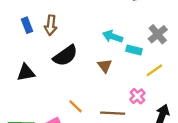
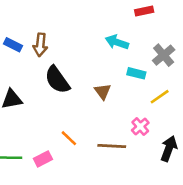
blue rectangle: (27, 25) -> (13, 45), turned -42
cyan arrow: (113, 36) -> (117, 42), moved
black semicircle: (65, 56) -> (57, 80), turned 90

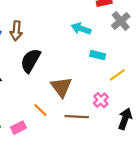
gray cross: (164, 55) -> (121, 21), moved
black semicircle: (57, 80) -> (31, 61), turned 65
brown triangle: (103, 91) -> (61, 87), moved, size x1.5

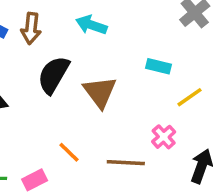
cyan arrow: (81, 29) -> (91, 25), moved
brown triangle: (61, 87) -> (100, 92), moved

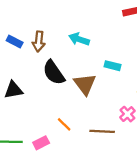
cyan rectangle: (159, 66) -> (113, 66), moved
black semicircle: (53, 75) -> (54, 73), turned -65

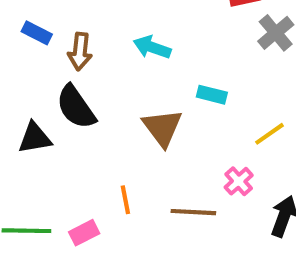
blue rectangle: (15, 41) -> (37, 33), moved
black semicircle: (54, 73) -> (76, 107), moved
orange line: (64, 124) -> (125, 200), turned 35

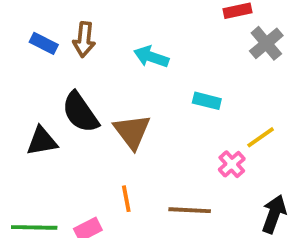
brown arrow: (80, 51) -> (84, 39), moved
brown triangle: (162, 128) -> (132, 132), moved
pink cross: (239, 181) -> (232, 164), moved

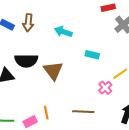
black semicircle: (80, 112) -> (26, 61), turned -55
orange line: (126, 199) -> (46, 113), moved

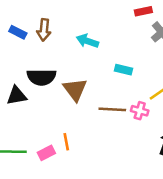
pink cross: (105, 88) -> (140, 111), turned -32
brown line: (83, 112) -> (112, 109), moved

